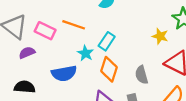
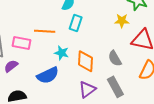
cyan rectangle: (107, 41) -> (76, 23), moved

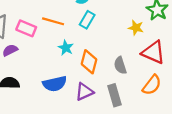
blue semicircle: (48, 75) -> (55, 84), moved

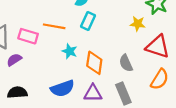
purple triangle: (84, 92) -> (93, 93), turned 30

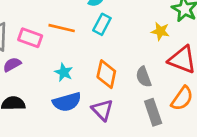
cyan star: (70, 51) -> (64, 72), moved
purple triangle: (93, 93) -> (102, 110), turned 42
gray rectangle: (123, 94) -> (153, 112), moved

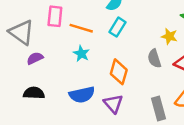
pink rectangle: (30, 38) -> (55, 16), moved, turned 72
cyan star: (64, 72) -> (81, 54), moved
gray semicircle: (144, 77) -> (154, 58), moved

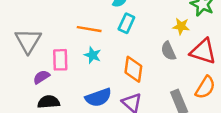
pink rectangle: (55, 16) -> (60, 60), moved
gray triangle: (21, 32) -> (28, 41), turned 32
purple semicircle: (35, 58) -> (41, 77), moved

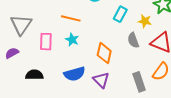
cyan rectangle: (126, 23) -> (120, 14), moved
purple semicircle: (41, 77) -> (12, 53), moved

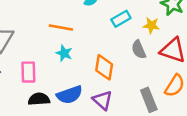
cyan rectangle: (120, 14) -> (121, 19), turned 35
pink rectangle: (46, 42) -> (28, 72), moved
black semicircle: (34, 75) -> (39, 99), moved

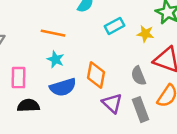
gray semicircle: (139, 50) -> (138, 76), moved
blue semicircle: (70, 95) -> (63, 87), moved
purple triangle: (102, 100) -> (112, 103), moved

